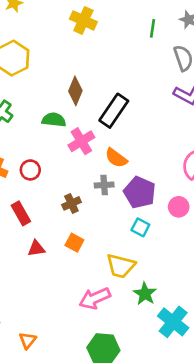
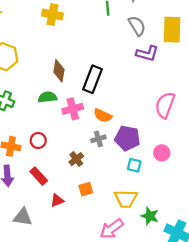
pink cross: (81, 141) -> (73, 109), turned 30
pink circle: (179, 207) -> (162, 153), moved
orange square: (74, 243) -> (86, 189), turned -32

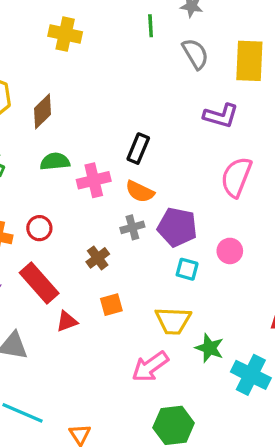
purple L-shape: (147, 54) -> (221, 116), moved
brown diamond: (59, 71) -> (42, 111), moved, turned 35
black rectangle: (92, 79) -> (138, 149), moved, size x0.7
red rectangle: (39, 176) -> (39, 283), size x1.4

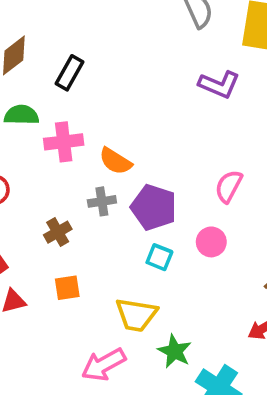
black rectangle: (138, 149) -> (70, 73), moved
pink semicircle: (236, 177) -> (229, 186), moved, size x0.7

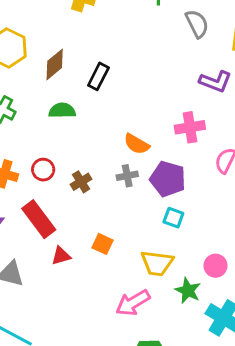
pink cross: (64, 142) -> (190, 127), moved
brown cross: (58, 232) -> (81, 182), moved
pink circle: (211, 242) -> (216, 266), moved
orange square: (67, 288) -> (103, 244), turned 36

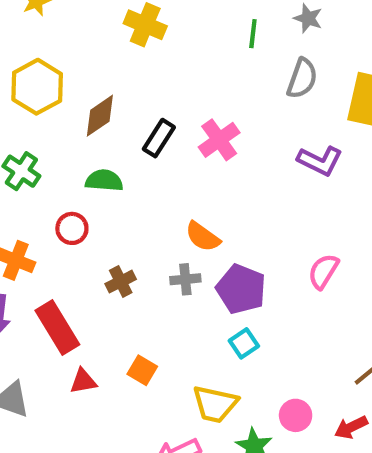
gray semicircle: (197, 24) -> (302, 78), turned 40
pink cross: (190, 127) -> (219, 140), moved, turned -32
red circle: (43, 170) -> (72, 228), moved
cyan square: (173, 218) -> (244, 343), turned 30

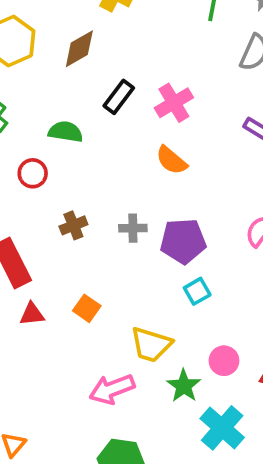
brown diamond: (100, 116) -> (79, 49), moved
orange semicircle: (203, 237) -> (171, 160), moved
purple pentagon: (241, 289) -> (183, 241), turned -30
cyan square: (244, 343) -> (197, 291), moved

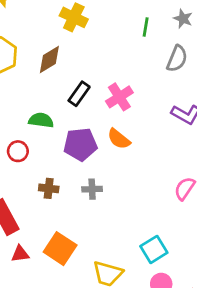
brown cross: (73, 225) -> (49, 188), turned 30
purple pentagon: (183, 241) -> (80, 144), moved
cyan square: (197, 291) -> (154, 249), moved, size x1.4
orange square: (87, 308) -> (60, 249), size x1.6

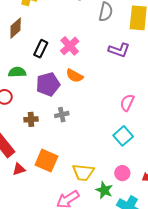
cyan square: (154, 249) -> (123, 136), moved

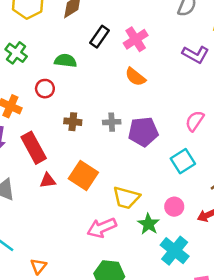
purple pentagon: (48, 84) -> (143, 132), moved

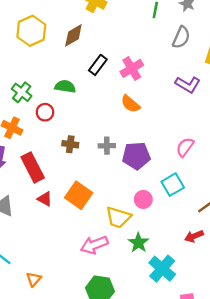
green cross: (16, 53) -> (22, 92), moved
red triangle: (48, 181) -> (45, 199), turned 35
pink circle: (174, 207) -> (143, 199), moved

